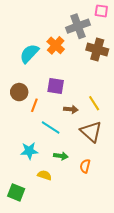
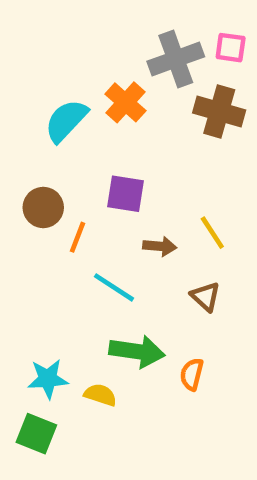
pink square: (101, 11) -> (231, 48), moved
brown triangle: (91, 132) -> (205, 297), size x0.6
cyan star: (29, 151) -> (48, 379), moved
green arrow: (61, 156) -> (137, 351), size x1.6

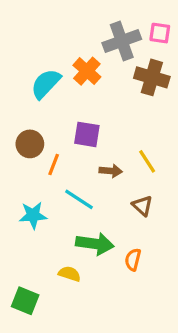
cyan star: (48, 379) -> (33, 215), moved

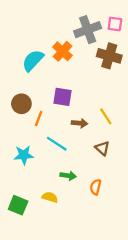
green arrow: (95, 244) -> (68, 176), size x0.6
green square: (25, 301) -> (18, 205), moved

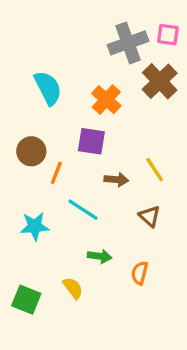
orange cross: (62, 51) -> (106, 100), moved
brown cross: (109, 56) -> (160, 81), turned 30
cyan semicircle: (33, 60) -> (48, 88), turned 110
yellow semicircle: (50, 197) -> (73, 288), turned 35

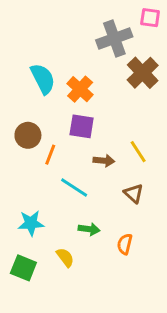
pink square: (168, 35) -> (150, 18), moved
orange cross: (106, 100) -> (80, 89), moved
cyan star: (35, 226) -> (31, 223), moved

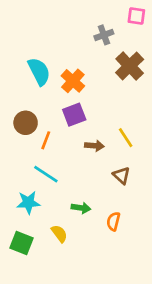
gray cross: (114, 38) -> (104, 35), size x0.6
purple square: (82, 126) -> (74, 115), turned -30
cyan line: (74, 187) -> (46, 174), moved

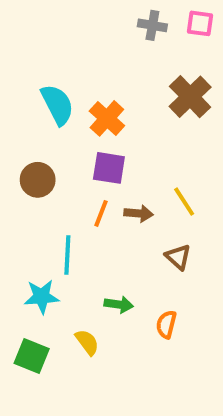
gray cross: (104, 35) -> (152, 25), moved, turned 30
purple square: (74, 115) -> (109, 168), turned 30
orange line: (46, 140) -> (101, 213), moved
cyan line: (46, 174) -> (67, 255), turned 60

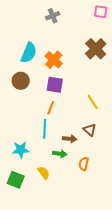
gray cross: (152, 25) -> (53, 16), moved, turned -32
cyan semicircle: (57, 105) -> (29, 53), turned 50
brown circle: (38, 180) -> (21, 81), moved
brown arrow: (139, 213) -> (70, 139), moved
cyan line: (67, 255) -> (45, 129), moved

